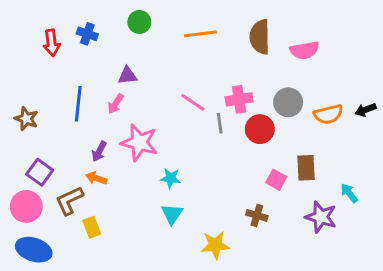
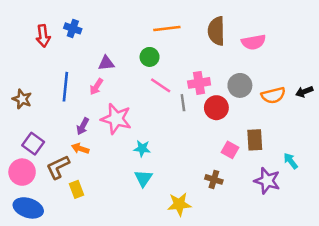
green circle: (139, 22) -> (150, 57), moved

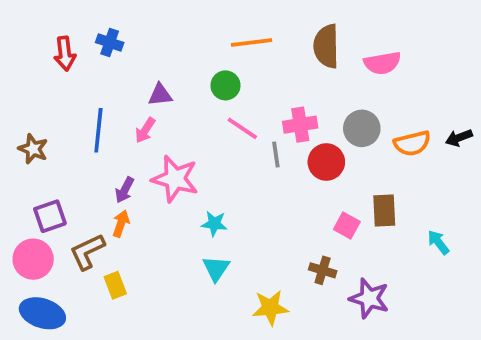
purple square: (33, 144) -> (50, 216), turned 35
orange arrow: (80, 149) -> (121, 224), turned 91
purple star: (267, 181) -> (369, 298), moved

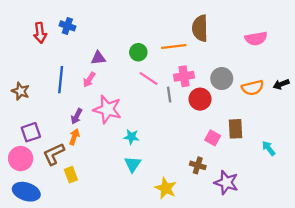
orange line: (252, 42) -> (174, 47), moved
pink semicircle: (382, 63) -> (256, 39), moved
yellow star: (270, 308) -> (166, 188), turned 30

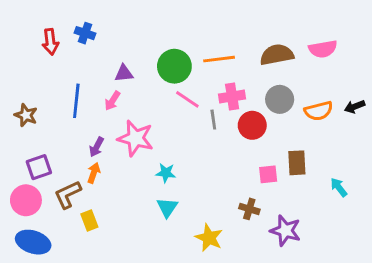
brown semicircle: (200, 28) -> (277, 55), moved, turned 80
green circle: (138, 52) -> (174, 66), size x1.5
pink square: (213, 138) -> (268, 174), turned -35

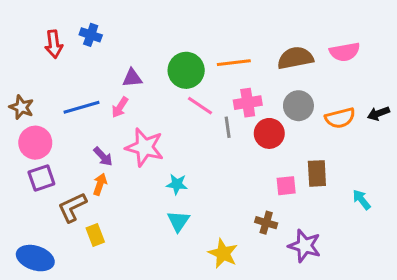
blue line: (76, 101) -> (81, 107), turned 68
brown star: (26, 115) -> (21, 107), moved
purple arrow: (97, 147) -> (103, 156), turned -72
pink circle: (26, 200) -> (35, 143), moved

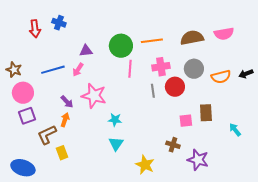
pink line: (200, 106) -> (130, 69), turned 60
gray line: (228, 127) -> (153, 91), moved

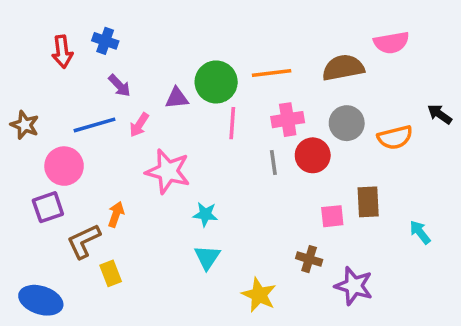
pink semicircle: (224, 34) -> (391, 43), moved
purple triangle: (86, 51) -> (177, 98), moved
black arrow: (246, 74) -> (440, 114), moved, turned 56
pink circle: (23, 93) -> (64, 166), moved
purple arrow: (67, 102) -> (120, 86), moved

